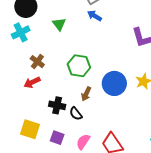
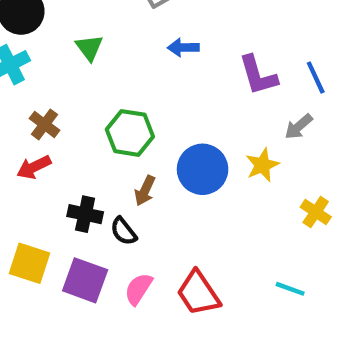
blue arrow: (95, 16) -> (183, 48), moved, turned -32
purple square: (57, 138) -> (85, 280), size x1.5

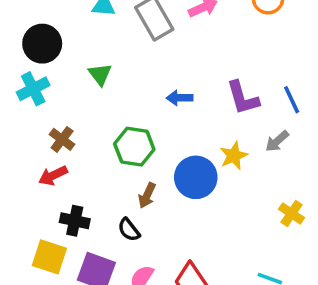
blue arrow: (183, 48) -> (180, 98), moved
yellow star: (262, 165) -> (234, 156), moved
black cross: (85, 214) -> (75, 221), moved

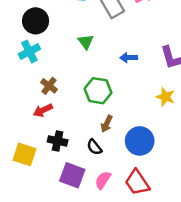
green triangle: (100, 74) -> (86, 42), moved
yellow star: (234, 156) -> (165, 97), turned -30
blue circle: (196, 177) -> (140, 141), moved
yellow square: (49, 257) -> (25, 154), moved

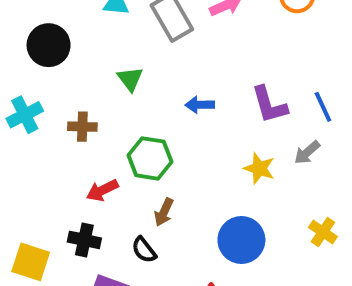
cyan cross: (29, 52) -> (25, 115), moved
brown cross: (49, 86) -> (82, 127), moved, turned -35
red arrow: (43, 110) -> (102, 190), moved
blue circle: (140, 141) -> (241, 240), moved

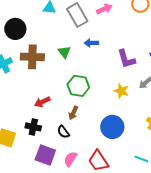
green triangle: (130, 79) -> (64, 52), moved
blue arrow: (200, 105) -> (91, 43), moved
brown cross: (82, 127) -> (32, 57), moved, size x1.6
green hexagon: (150, 158) -> (78, 86), moved

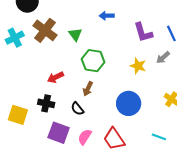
green triangle: (64, 52) -> (75, 35), moved
brown cross: (32, 57) -> (45, 30), turned 35

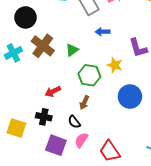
green triangle: (75, 35) -> (72, 50), turned 32
yellow star: (138, 66) -> (115, 65), moved
blue circle: (129, 103) -> (130, 97), moved
pink semicircle: (85, 137) -> (81, 140), moved

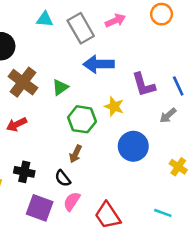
blue arrow: (103, 32) -> (99, 64), size x1.6
red arrow: (53, 91) -> (17, 124), moved

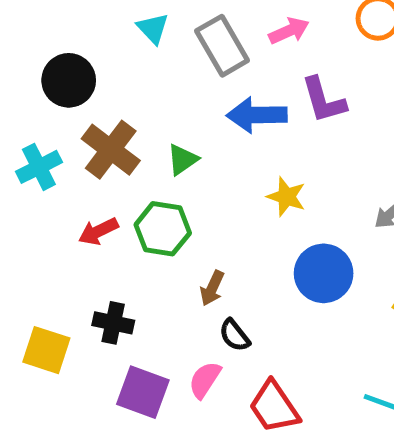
cyan triangle: (45, 19) -> (153, 28), turned 42
purple L-shape: (144, 85) -> (324, 100), moved
green hexagon: (82, 119) -> (163, 229), moved
black semicircle: (63, 178) -> (234, 335), moved

